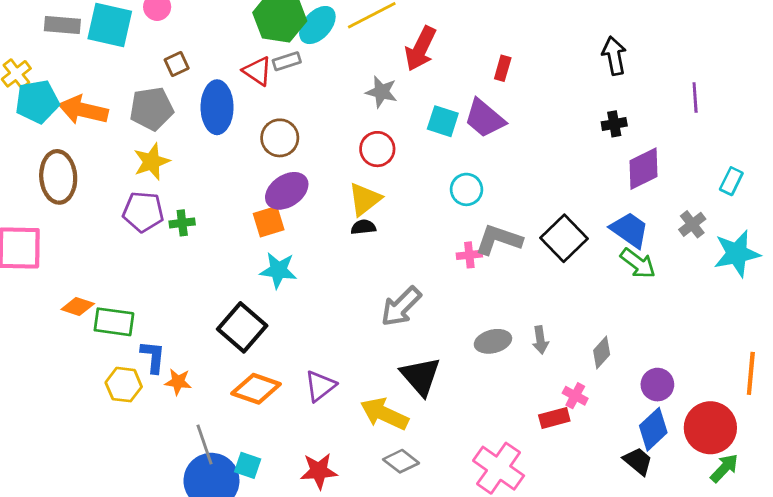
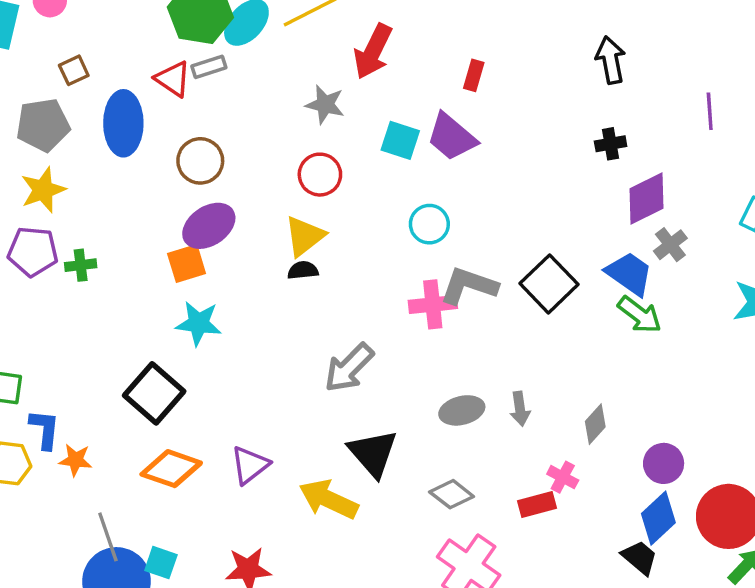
gray cross: (692, 224) -> (670, 245), moved
pink cross: (469, 255) -> (433, 304), size x1.5
gray diamond: (401, 461) -> (452, 494), moved

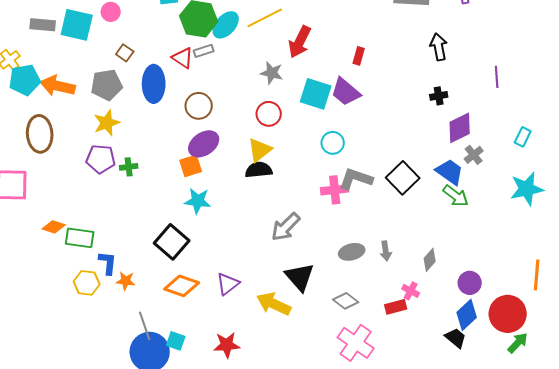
brown square: (74, 70) -> (125, 53), turned -30
cyan square: (400, 140) -> (316, 94), size x1.4
black semicircle: (303, 270) -> (259, 170), size x1.5

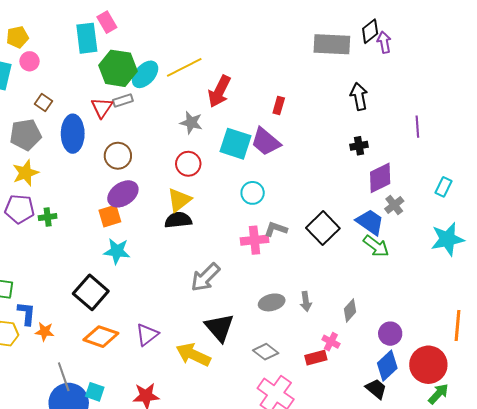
red triangle: (183, 58) -> (102, 108), turned 30
gray L-shape: (356, 179) -> (276, 229), size x0.7

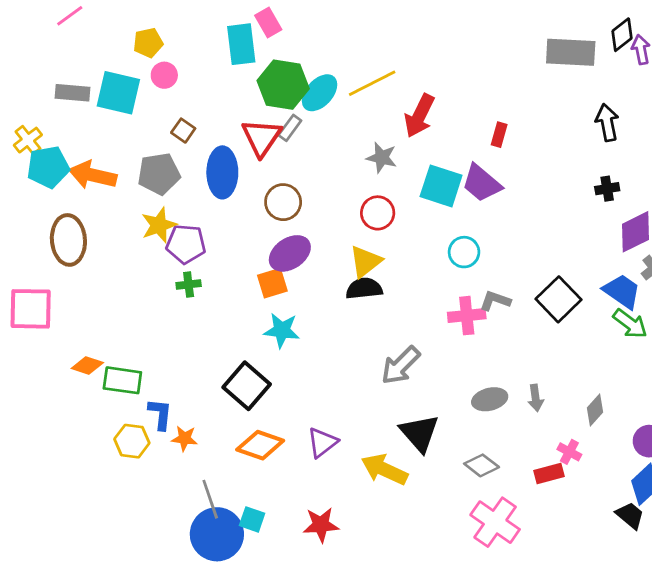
gray rectangle: (123, 100) -> (290, 128), turned -36
red triangle: (102, 108) -> (261, 137), size x1.4
purple pentagon: (19, 209) -> (186, 244), moved

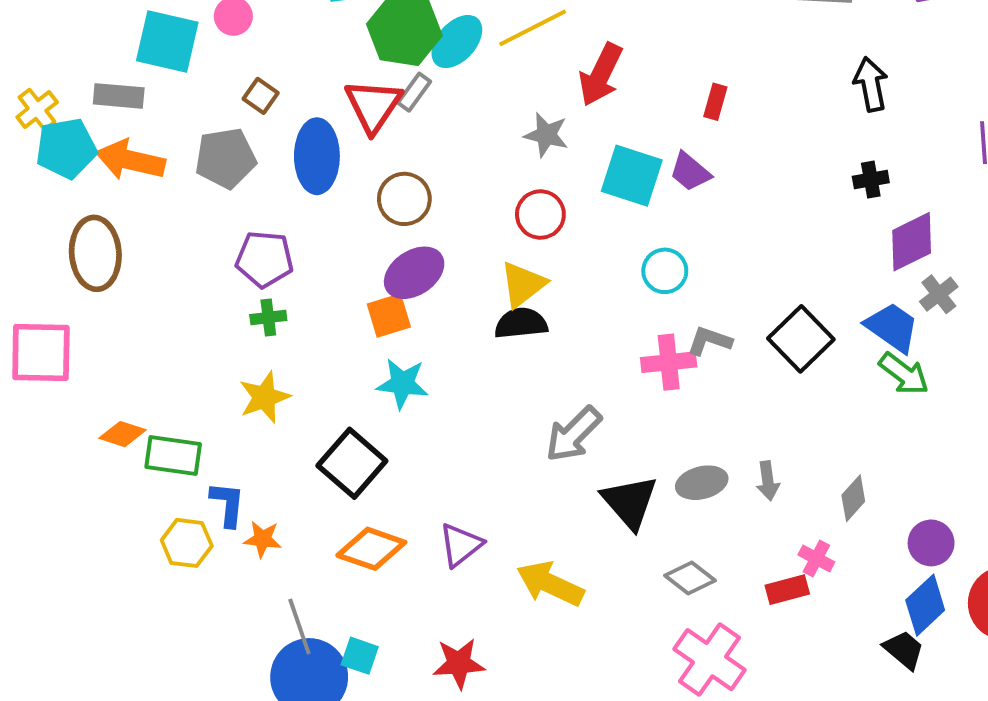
gray rectangle: (72, 93) -> (119, 96), moved
purple trapezoid: (482, 183) -> (690, 172), size x0.7
yellow star: (159, 225) -> (264, 397), moved
black triangle: (419, 433) -> (630, 502), moved

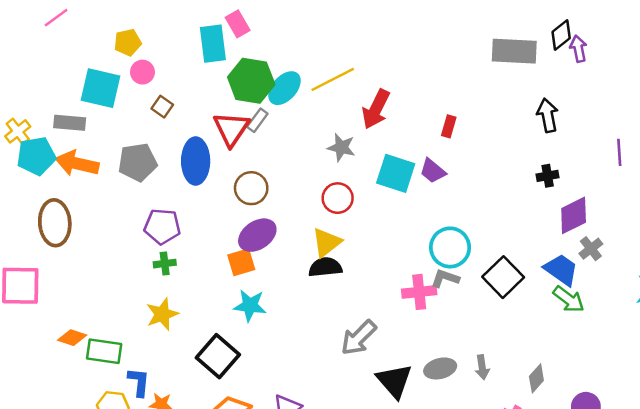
brown square: (261, 96) -> (162, 107), moved
cyan circle: (665, 271) -> (450, 247), moved, size x1.4

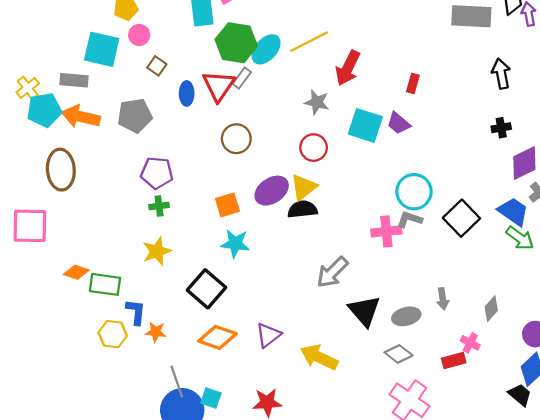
blue ellipse: (196, 161) -> (187, 93), moved, size x0.6
purple ellipse: (257, 235) -> (272, 191), moved
gray ellipse: (440, 368) -> (406, 316), moved

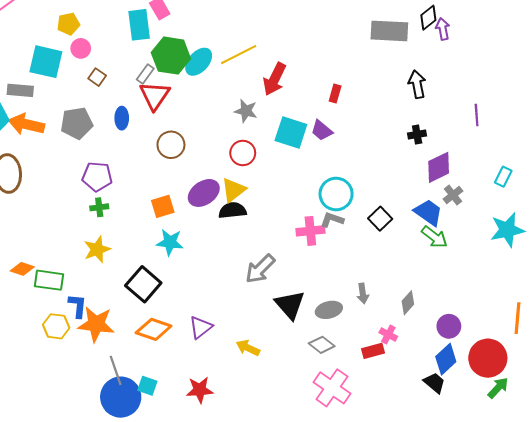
gray rectangle: (242, 78) -> (145, 74), moved
blue ellipse: (187, 93) -> (122, 118), moved
black square: (461, 218) -> (380, 219), size x0.7
orange star: (156, 332) -> (96, 324), size x1.8
yellow arrow: (319, 357) -> (248, 348), size x0.7

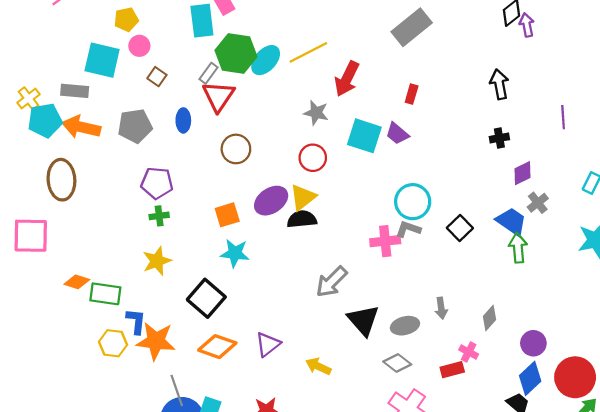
gray rectangle: (389, 31) -> (412, 27), moved, turned -42
purple diamond: (439, 167) -> (522, 173), size x0.7
green arrow: (435, 237) -> (518, 248), turned -132

